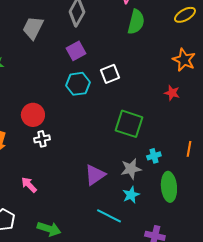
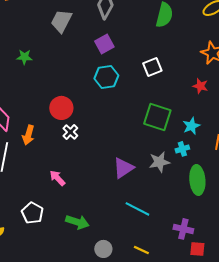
white square: (110, 74) -> (152, 67), moved
white cross: (42, 139) -> (70, 132), turned -35
cyan star: (131, 195) -> (191, 126), moved

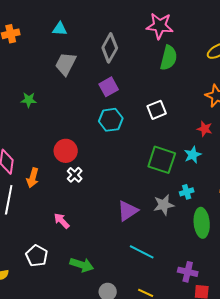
cyan star: (191, 126) -> (193, 155), moved

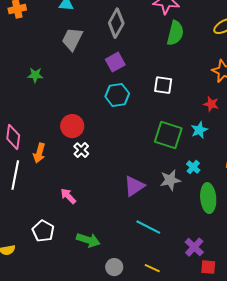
white square: (157, 110) -> (163, 85), turned 30
cyan cross: (187, 192) -> (193, 167), turned -32
purple cross: (188, 272) -> (194, 247), turned 30

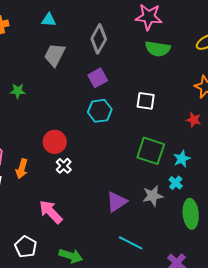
green semicircle: (175, 33) -> (158, 49), turned 85
cyan star: (199, 130) -> (182, 159), moved
pink arrow: (68, 196) -> (51, 212), size x1.5

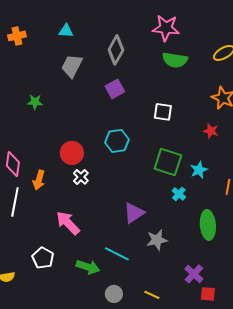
cyan hexagon: (100, 111) -> (117, 141), moved
cyan cross: (176, 183) -> (179, 194), moved
gray star: (153, 196) -> (157, 240), moved
cyan line: (131, 243) -> (117, 254), moved

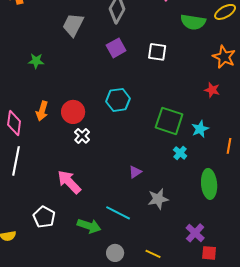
green semicircle: (175, 60) -> (193, 22), moved
white square: (163, 112) -> (157, 52), moved
orange arrow: (39, 180) -> (42, 111), moved
purple triangle: (134, 213) -> (135, 172), size x0.6

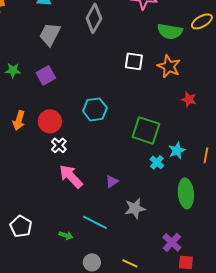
purple square: (116, 48) -> (46, 75), moved
orange star: (224, 57) -> (169, 66), moved
cyan star: (200, 129) -> (177, 150), moved
pink arrow: (69, 182) -> (71, 176), moved
green arrow: (89, 226) -> (66, 235), size x0.6

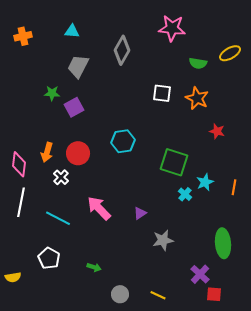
green semicircle: (170, 31) -> (198, 63), size x0.7
green star: (13, 70) -> (52, 93), moved
white cross: (59, 145) -> (61, 177), moved
green ellipse: (186, 193) -> (223, 243), moved
cyan line: (95, 222) -> (58, 218), moved

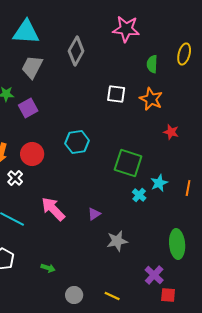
cyan triangle: (72, 31) -> (26, 32), size x1.8
yellow ellipse: (230, 53) -> (184, 54), turned -45
green semicircle: (198, 63) -> (152, 64), turned 84

